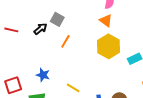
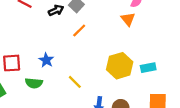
yellow hexagon: (109, 46) -> (120, 66), moved

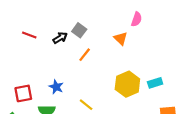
orange triangle: (128, 19) -> (121, 39), moved

